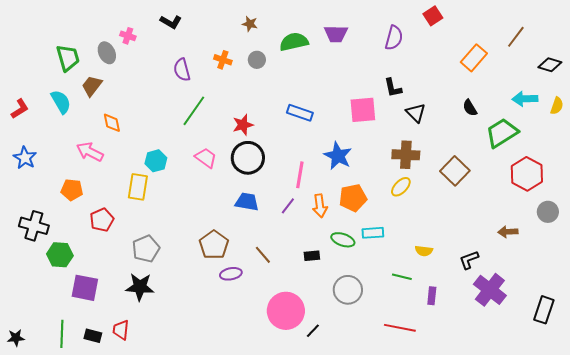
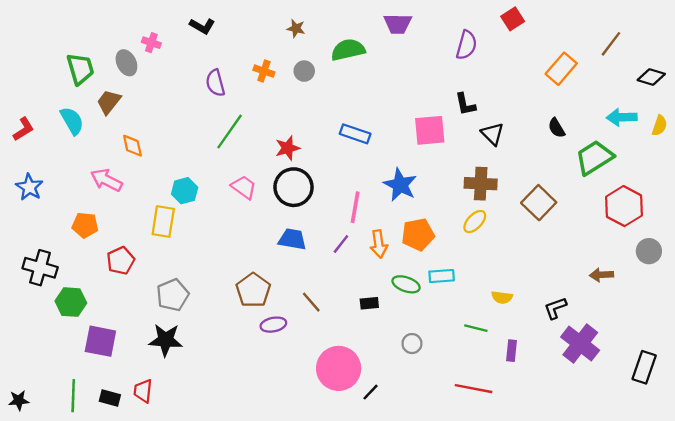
purple trapezoid: (336, 34) -> (398, 24), moved
gray circle: (348, 290) -> (412, 344), size x0.6

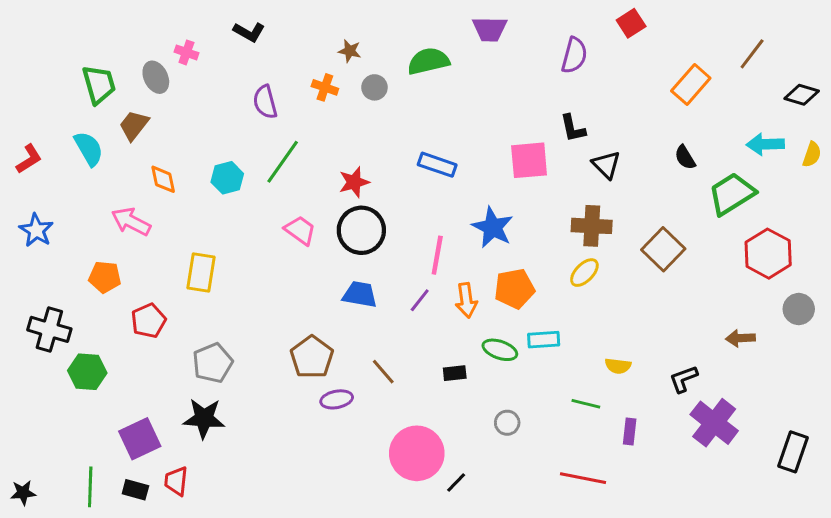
brown star: (296, 28) -> (350, 51), moved
cyan hexagon: (185, 191) -> (227, 178), moved
purple square: (100, 341) -> (140, 439), moved, turned -36

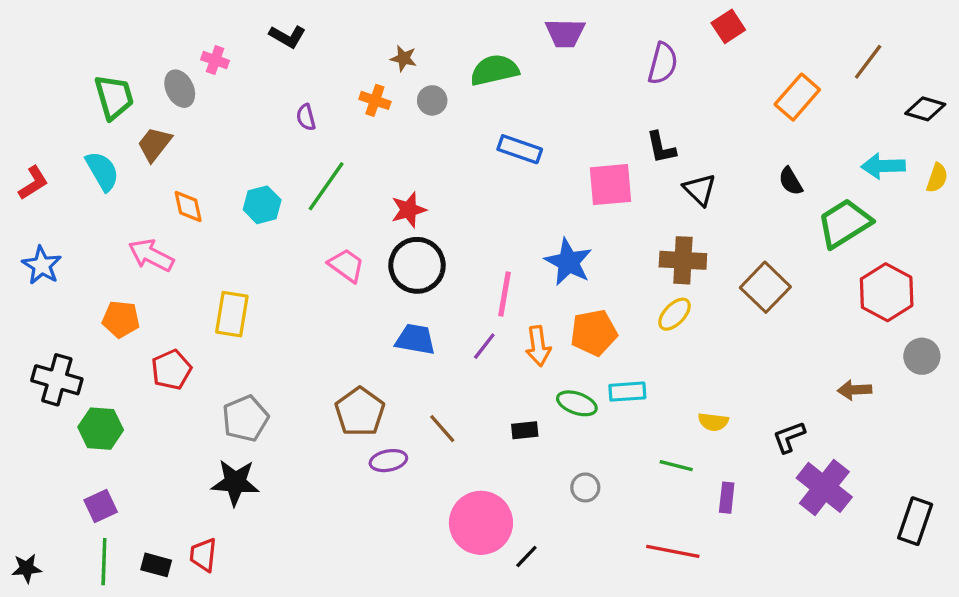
purple semicircle: (265, 102) -> (306, 117), size x0.7
blue rectangle: (437, 165) -> (520, 149), moved
purple square: (140, 439) -> (101, 506), moved, size x0.7

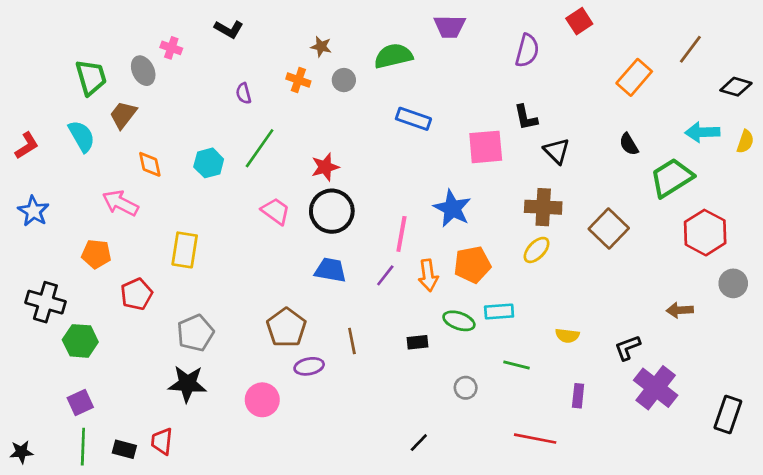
brown line: (442, 429) -> (352, 341), turned 30
green line: (676, 466) -> (516, 365), moved
pink circle: (481, 523) -> (262, 400), moved, size x0.7

